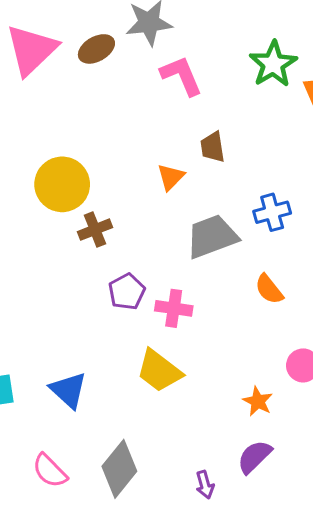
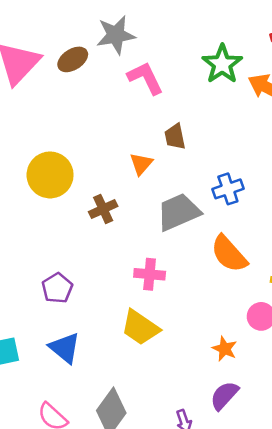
brown cross: (95, 230) -> (103, 209), moved
orange semicircle: (269, 289) -> (229, 254), size x1.5
purple pentagon: (127, 292) -> (57, 288), moved

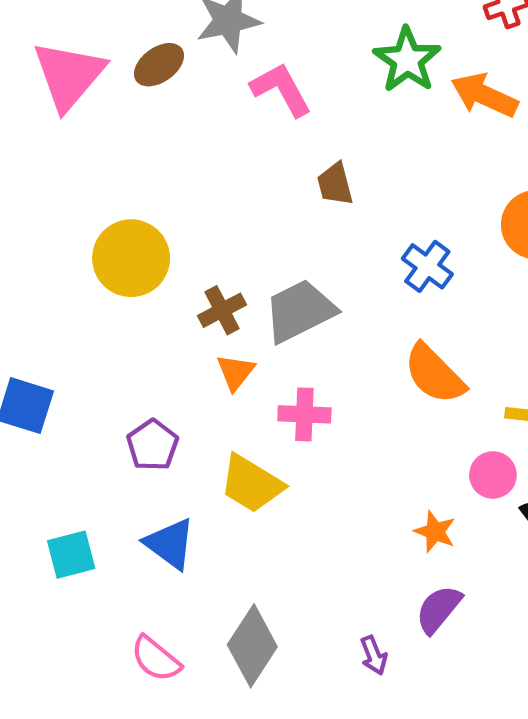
orange triangle: (141, 164) -> (236, 372), moved
blue cross: (228, 189) -> (427, 266), turned -32
gray trapezoid: (178, 212) -> (300, 311), moved
yellow trapezoid: (140, 327) -> (251, 484), moved

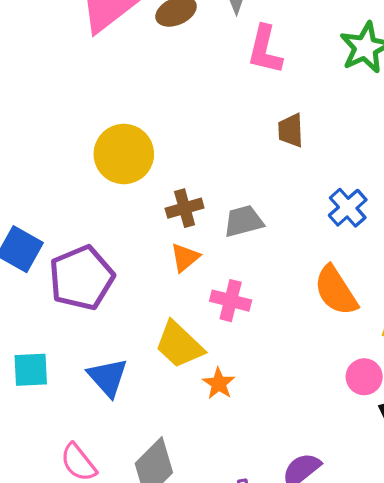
pink L-shape: (281, 89) -> (265, 50), turned -150
gray trapezoid: (300, 311) -> (244, 221), size x0.7
purple pentagon: (153, 445) -> (81, 278), moved, size x1.6
orange star: (435, 532) -> (219, 384), moved

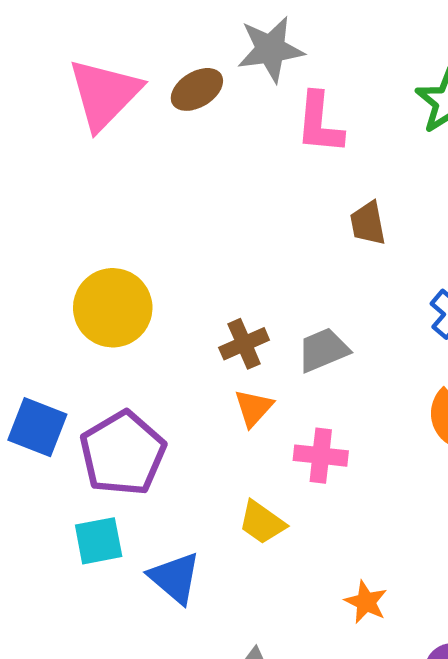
yellow circle: (124, 154) -> (113, 308), moved
yellow trapezoid: (179, 345) -> (262, 523), size x0.7
cyan square: (31, 370) -> (99, 541), moved
orange star: (219, 384) -> (366, 602), moved

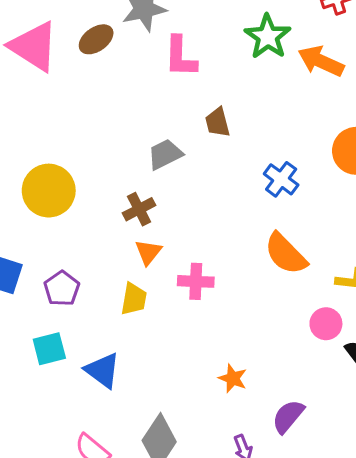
pink triangle: (104, 94) -> (34, 46), turned -38
gray trapezoid: (323, 350) -> (165, 154), moved
purple pentagon: (123, 453) -> (62, 289), size x0.6
yellow trapezoid: (262, 523) -> (134, 299), moved, turned -112

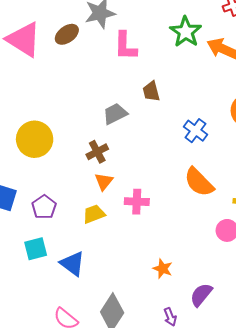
yellow trapezoid: (134, 299) -> (94, 214), turned -120

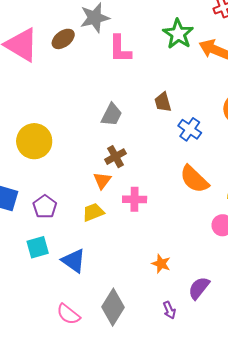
brown trapezoid: (151, 91) -> (163, 102), moved
gray trapezoid: (115, 114) -> (112, 115), turned 145
brown cross: (97, 152) -> (115, 157), moved

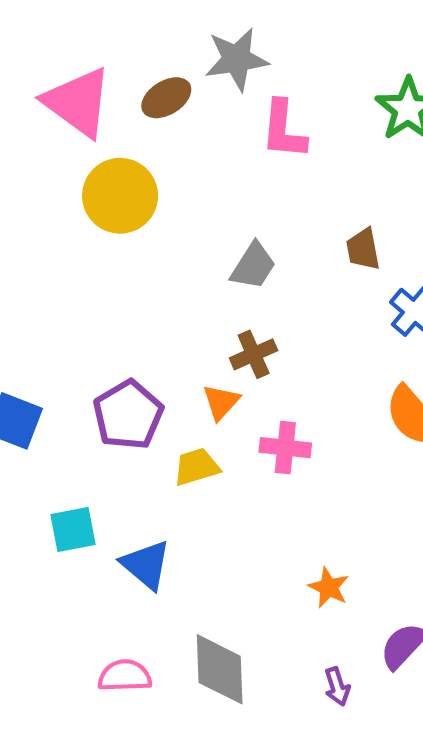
yellow circle: (34, 141) -> (120, 196), moved
purple pentagon: (45, 207) -> (128, 415), moved, size x1.4
gray diamond: (113, 307) -> (220, 669), turned -39
pink semicircle: (68, 314) -> (125, 676), turned 135

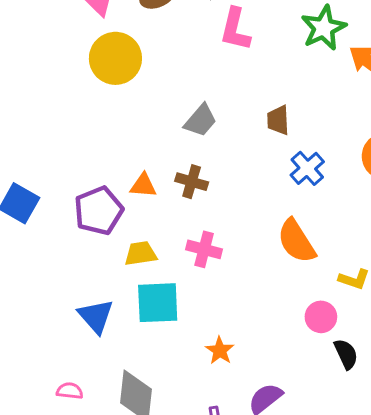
brown cross: (254, 354) -> (192, 182), turned 32
orange triangle: (221, 402) -> (143, 185), moved, turned 44
cyan square: (73, 529) -> (158, 303), moved, size x1.4
pink semicircle: (125, 676) -> (70, 391), size x0.7

